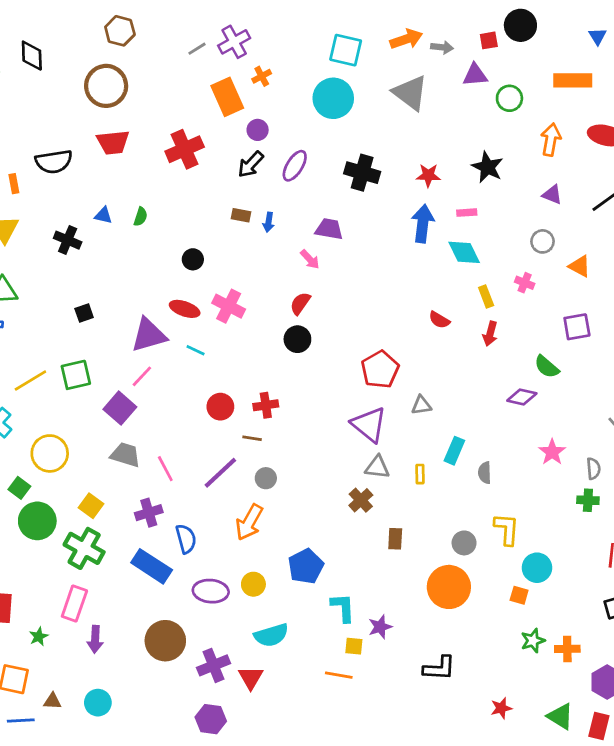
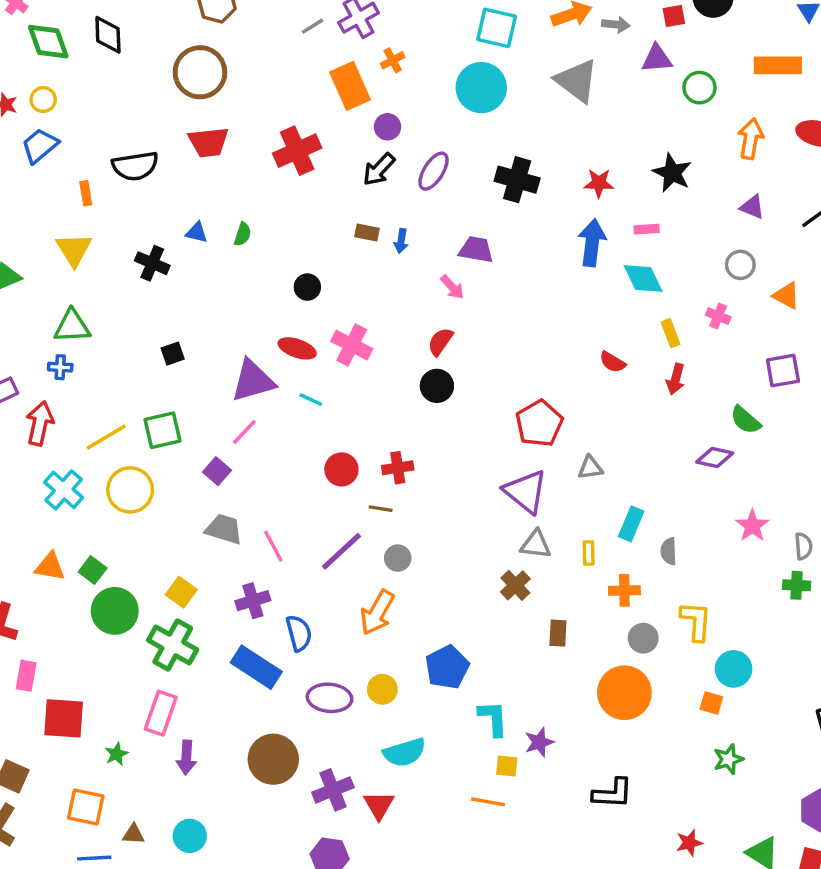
purple square: (120, 408) -> (217, 471), size x0.7
yellow circle: (50, 453) -> (130, 490), moved
orange cross: (567, 649) -> (624, 590), moved

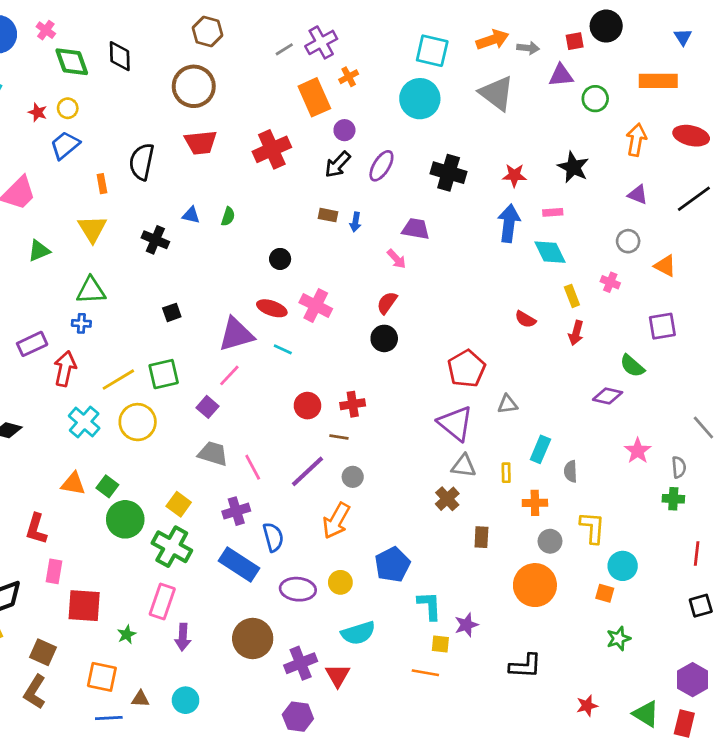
black semicircle: (135, 166) -> (142, 162), turned 111

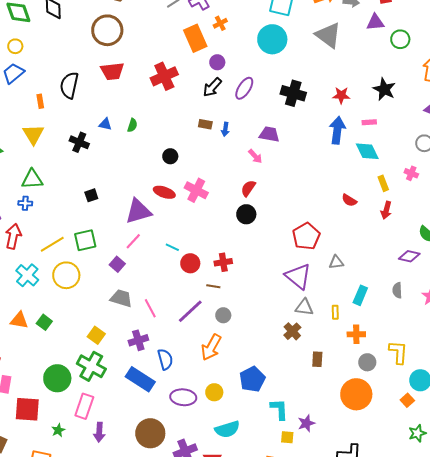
cyan line: (283, 349) -> (172, 247), moved
gray semicircle: (571, 471) -> (397, 290), moved
green circle: (125, 519) -> (57, 378), moved
orange square: (605, 593) -> (407, 400), turned 32

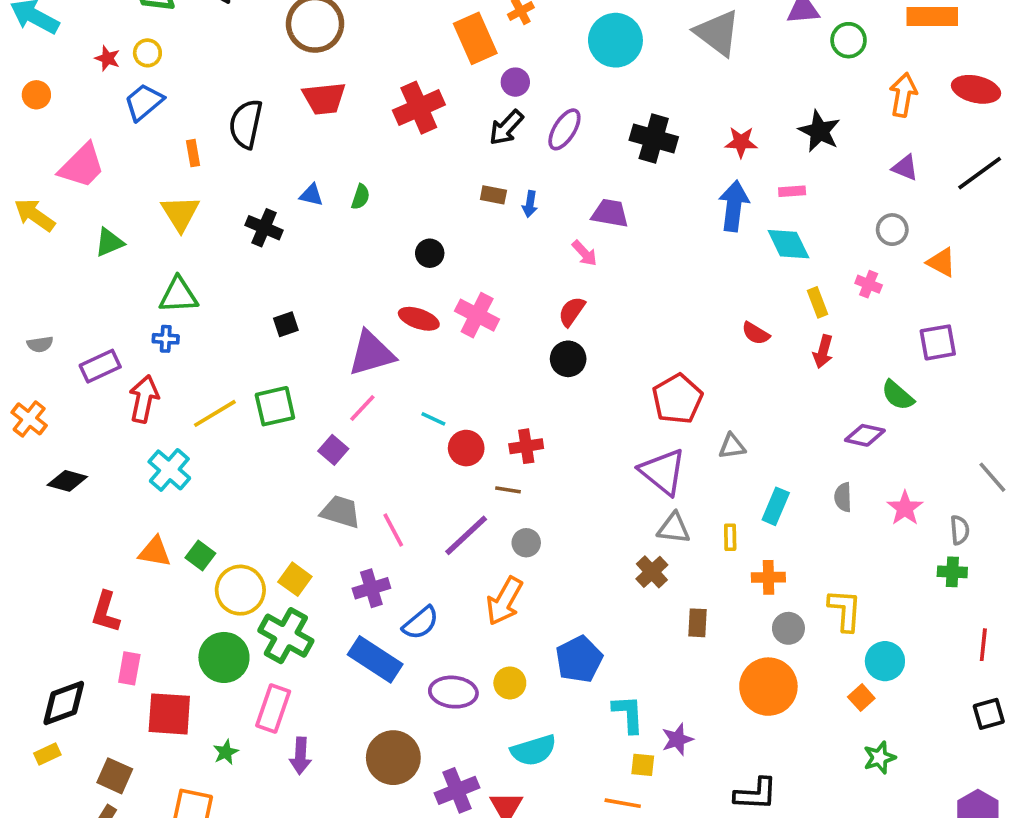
yellow circle: (66, 275) -> (240, 590), moved
blue semicircle: (165, 359) -> (421, 623), turned 65

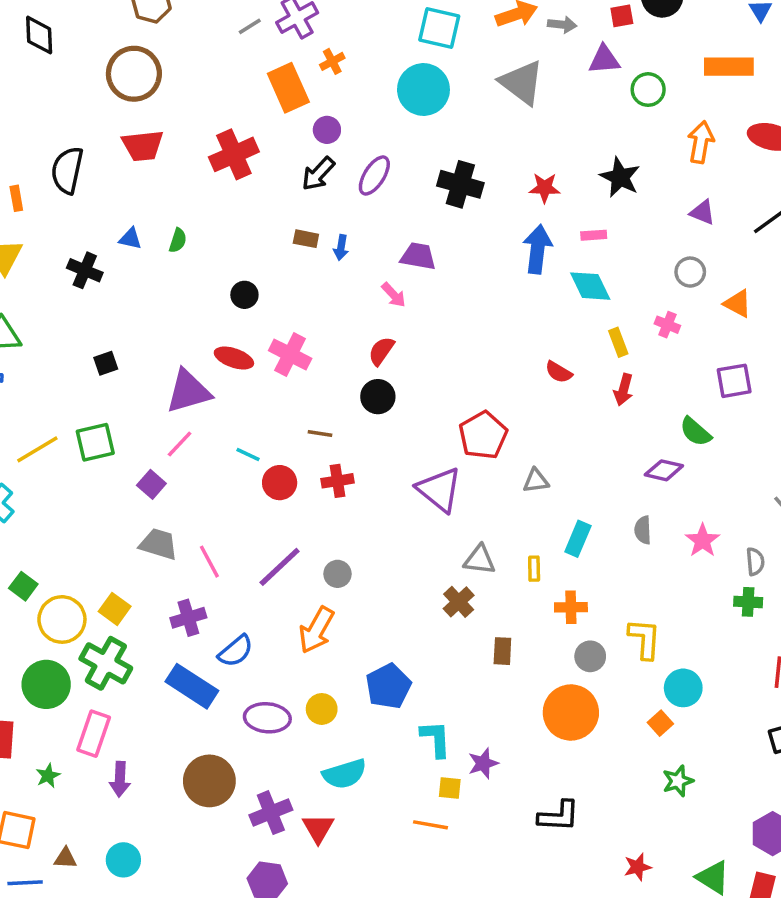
purple triangle: (663, 472) -> (439, 490), moved
brown line: (508, 490) -> (320, 433), moved

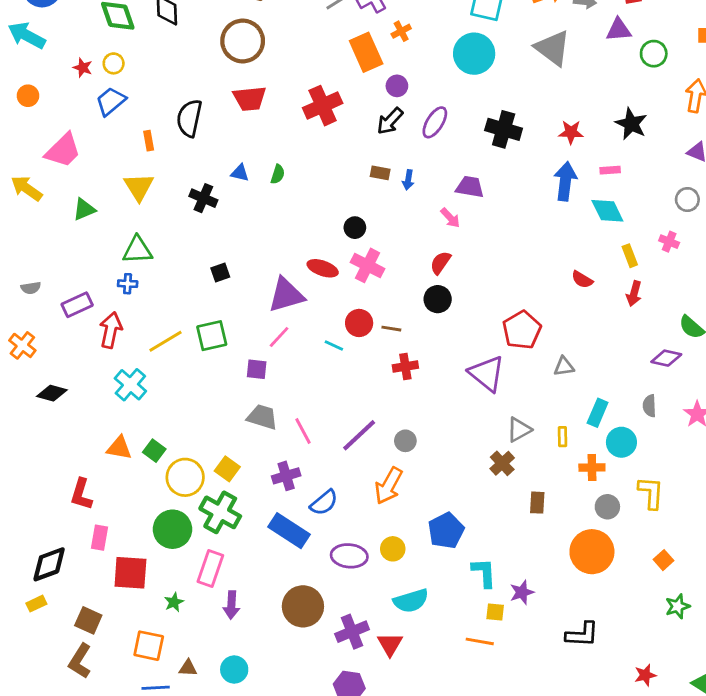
black circle: (244, 295) -> (355, 228), moved
red circle: (280, 483) -> (359, 323), moved
purple square: (151, 484) -> (257, 369), turned -35
gray triangle: (480, 560) -> (519, 430), turned -36
cyan circle: (683, 688) -> (621, 442), moved

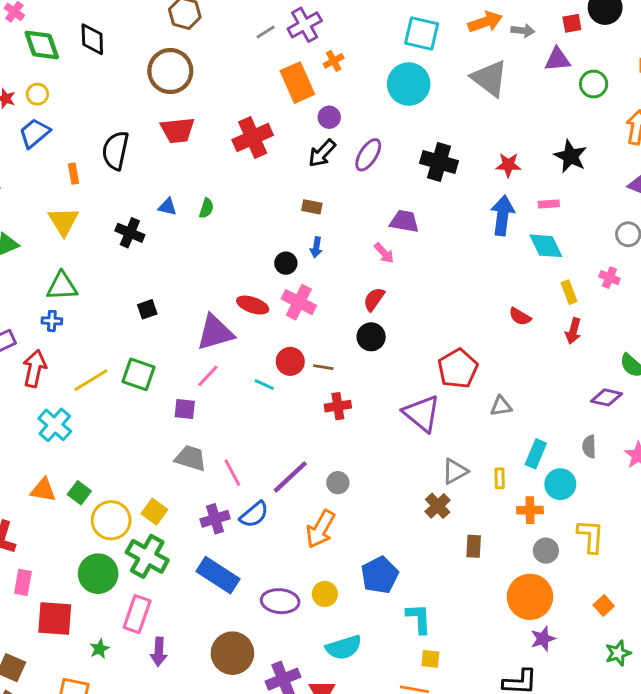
blue arrow: (408, 180) -> (316, 247), moved
green square: (212, 336) -> (139, 374), turned 32
blue semicircle: (324, 503) -> (254, 514), moved
purple star: (522, 592) -> (543, 639), moved

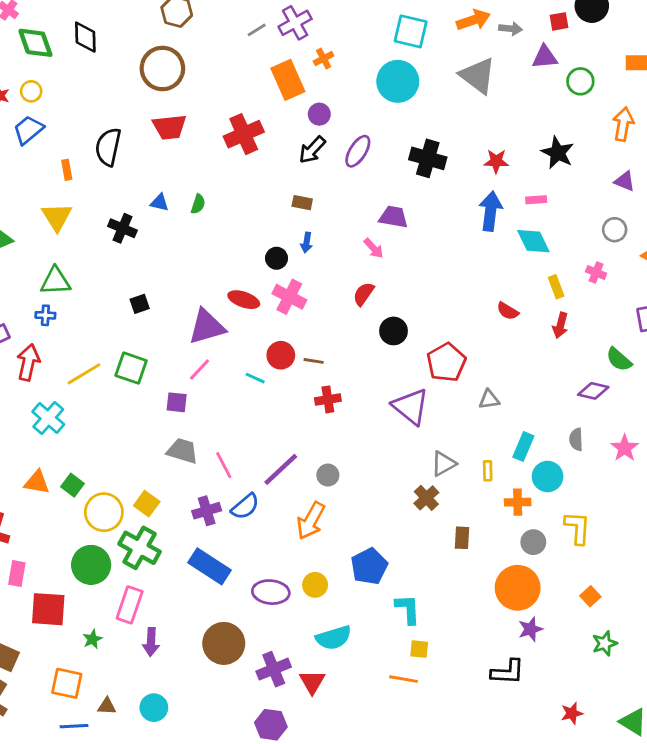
black circle: (371, 337) -> (394, 331), moved

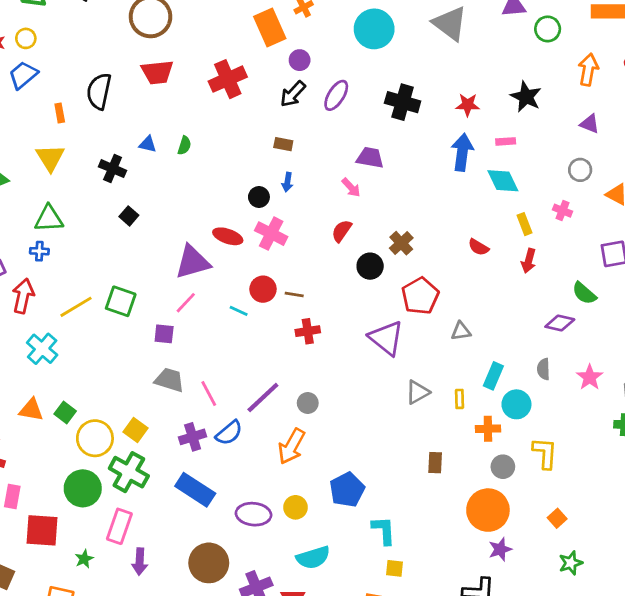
black square: (140, 304) -> (129, 216), moved, turned -30
brown cross: (426, 498) -> (401, 243), moved

